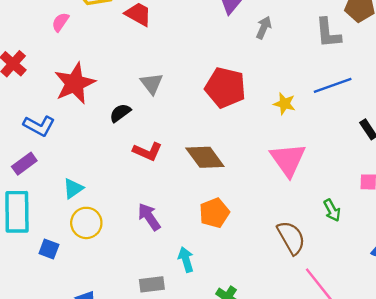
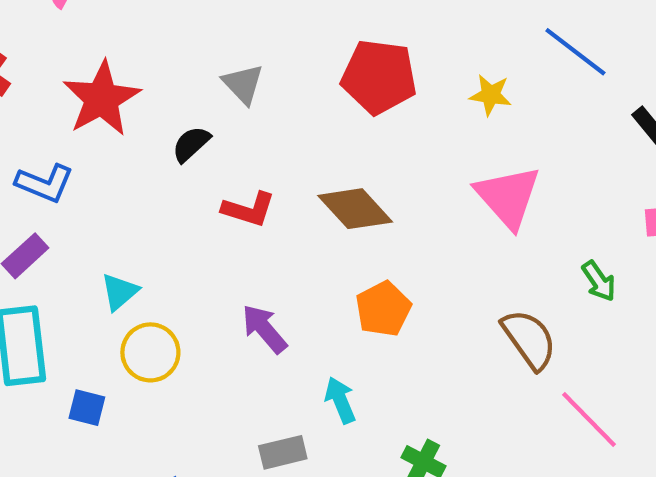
blue line: (333, 85) -> (575, 52), turned 63

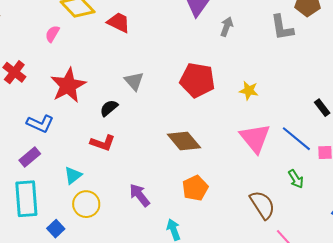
blue line: (575, 52) -> (296, 139), moved
red L-shape: (249, 209) -> (103, 143), moved
blue square: (87, 408) -> (56, 229), turned 30

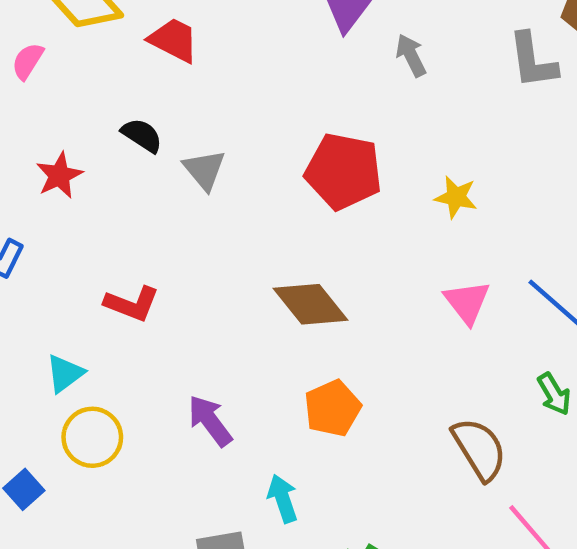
gray arrow: (227, 27) -> (411, 55), turned -48
red star: (68, 85) -> (59, 175), size x0.6
black semicircle: (109, 108) -> (142, 135), moved, turned 72
pink triangle: (255, 138) -> (467, 302), size x0.7

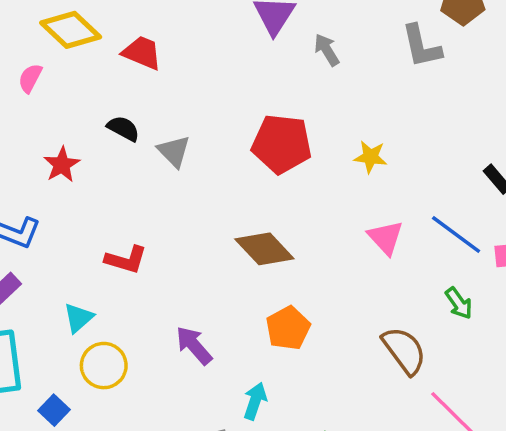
cyan arrow: (283, 498) -> (255, 401), turned 42

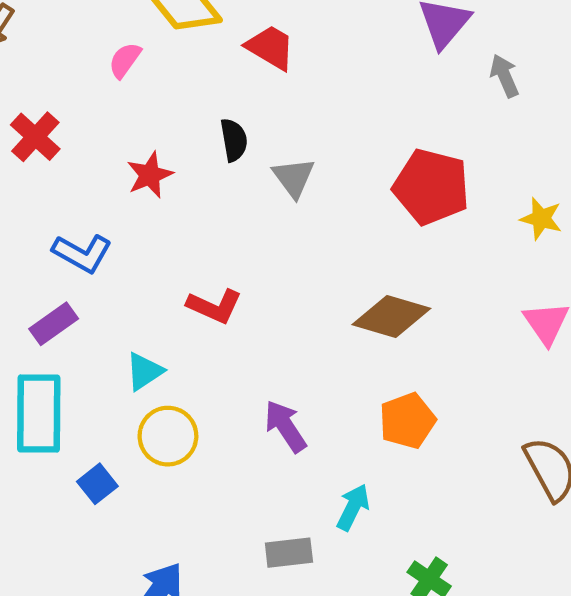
black semicircle: (123, 129) -> (234, 140), turned 44
brown diamond: (264, 249) -> (391, 316), turned -38

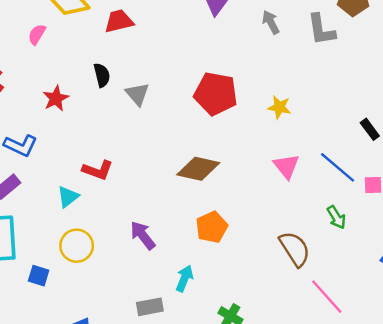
red trapezoid: (270, 47) -> (119, 21), turned -40
gray arrow: (504, 76) -> (271, 22), moved
cyan triangle: (144, 371) -> (68, 197), moved
blue square: (97, 484) -> (39, 276), turned -30

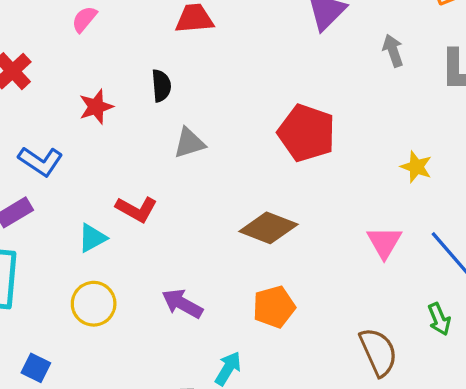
gray triangle: (137, 94) -> (189, 143), moved, turned 45
yellow star: (279, 107) -> (416, 167), moved
purple arrow: (143, 235) -> (182, 304), turned -32
blue square: (39, 276) -> (36, 368), moved

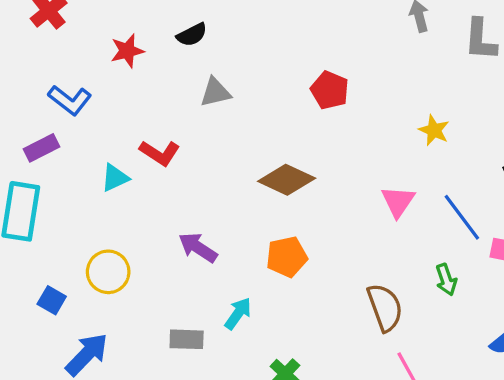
black semicircle: (161, 86) -> (192, 35), turned 64
red pentagon: (306, 133) -> (330, 90), size x0.7
yellow circle: (94, 304) -> (108, 272), moved

